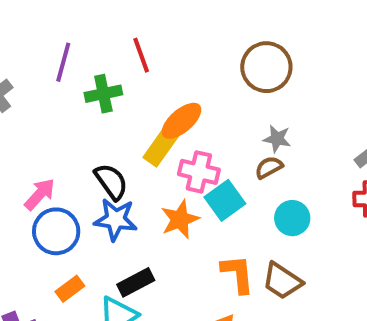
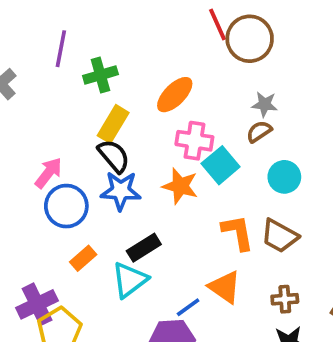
red line: (141, 55) -> (217, 24), moved
yellow rectangle: (161, 146) -> (113, 124), moved
orange star: (180, 219) -> (180, 186), turned -30

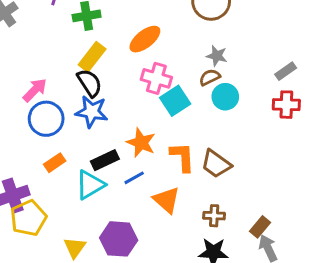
cyan circle: (284, 177) -> (225, 97), moved
orange star: (180, 186) -> (141, 143), moved
blue line: (188, 307) -> (134, 178), moved

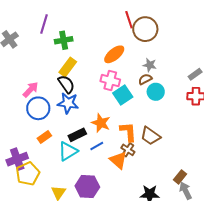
orange ellipse: (145, 39) -> (114, 54), moved
brown cross: (214, 216) -> (128, 150), moved, turned 32

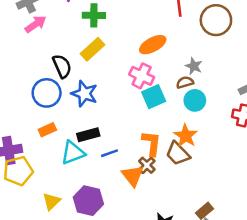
brown circle: (145, 29) -> (216, 20), moved
black semicircle: (66, 84) -> (62, 66), moved
pink arrow: (31, 90) -> (36, 24), moved
orange star: (101, 123) -> (186, 136), moved

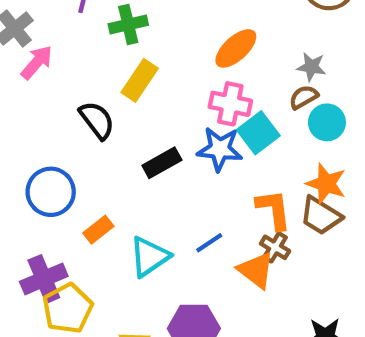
blue circle: (47, 93) -> (51, 192), moved
blue star: (84, 94) -> (220, 149), moved
black rectangle: (88, 135) -> (162, 163), moved

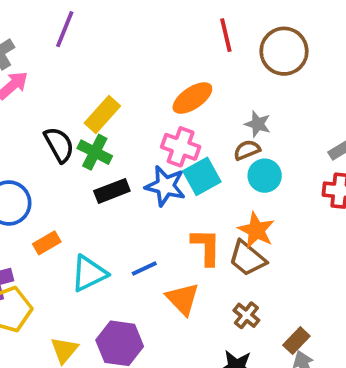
green cross: (128, 24) -> (95, 152), moved, turned 32
brown cross: (275, 247) -> (246, 315), moved

